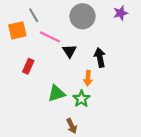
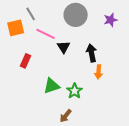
purple star: (120, 13) -> (111, 20), moved
orange arrow: (88, 78) -> (99, 72), moved
brown arrow: (72, 126) -> (66, 116), turned 64

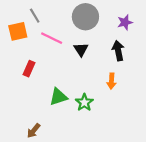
black triangle: (64, 47) -> (81, 49), moved
black arrow: (92, 53) -> (118, 51), moved
brown arrow: (66, 116) -> (34, 131), moved

